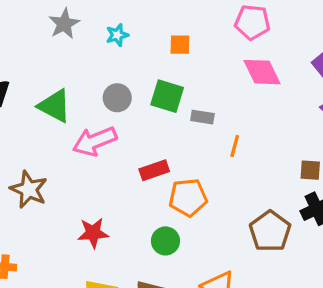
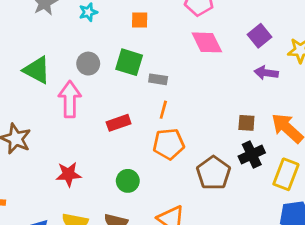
pink arrow: (95, 141) -> (70, 99), turned 112
orange line: (235, 146) -> (163, 110), moved
orange pentagon: (188, 198) -> (169, 144), moved

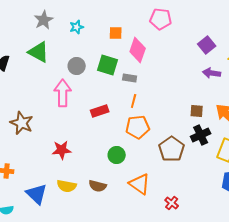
pink diamond: (207, 42) -> (138, 50), moved, turned 45
green triangle: (37, 70) -> (39, 52), moved
green circle: (128, 181) -> (117, 155), moved

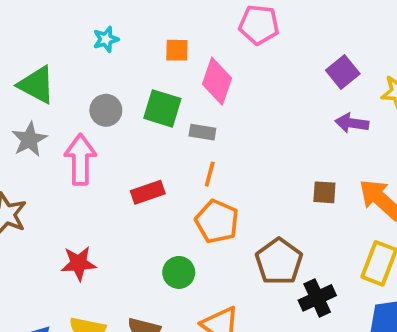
gray star: (44, 20) -> (29, 139), moved
orange pentagon: (138, 127) -> (217, 221), turned 30
black cross: (201, 135) -> (317, 298), moved

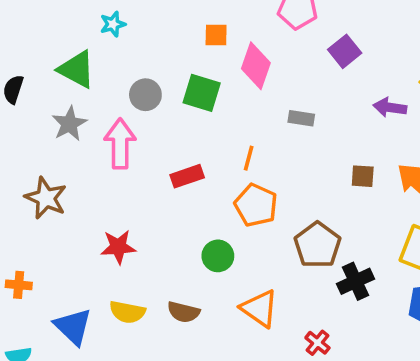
cyan star: (106, 39) -> (113, 24), moved
purple square: (343, 72) -> (345, 51), moved
gray rectangle: (202, 132) -> (301, 118), moved

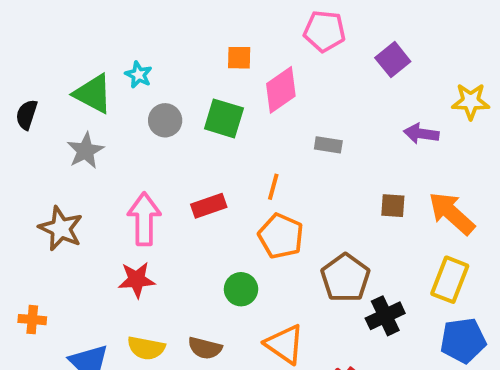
cyan star: (113, 24) -> (139, 75), moved, turned -30
purple square: (345, 51) -> (393, 60), moved
pink diamond: (256, 66) -> (281, 90), turned 36
pink arrow: (120, 144) -> (144, 219), moved

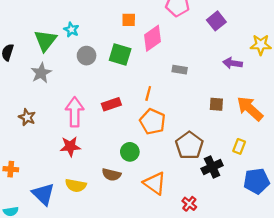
green triangle: (93, 94) -> (45, 40), turned 40
brown star: (61, 228) -> (27, 117), size x0.7
yellow rectangle: (450, 280) -> (239, 146), moved, size x0.6
brown semicircle: (205, 348) -> (111, 175), moved

